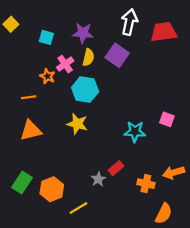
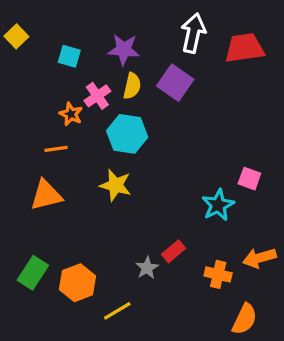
orange line: (29, 97) -> (56, 149), moved
cyan star: (135, 132) -> (218, 205), moved, turned -30

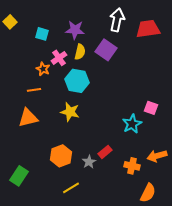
green rectangle: (33, 273) -> (19, 176), moved
orange hexagon: (78, 283) -> (61, 156), moved

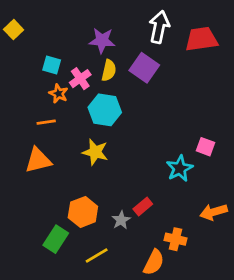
cyan square: (42, 34) -> (52, 65), moved
orange cross: (132, 166) -> (176, 239), moved
green rectangle: (19, 176) -> (56, 239), moved
orange semicircle: (148, 193) -> (154, 262), moved

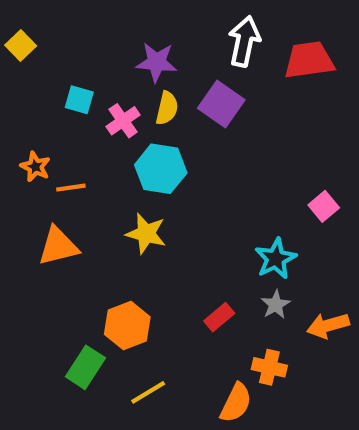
orange star: (58, 94) -> (35, 167), moved
pink square: (205, 147) -> (324, 206), moved, turned 30
gray star: (121, 220) -> (276, 305), moved

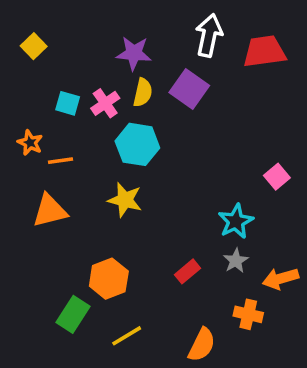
yellow square: (21, 45) -> (34, 46), moved
cyan square: (79, 100) -> (68, 103), moved
orange cross: (269, 367) -> (248, 314), moved

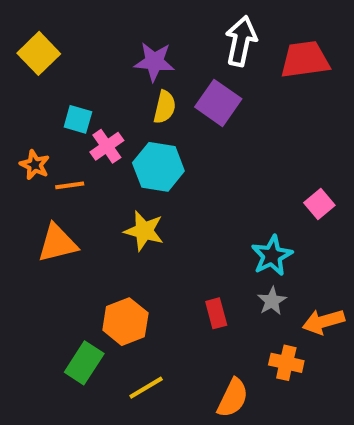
yellow square: (34, 46) -> (39, 53), size x1.4
pink cross: (105, 103) -> (107, 146), moved
red rectangle: (187, 271) -> (216, 313), turned -65

